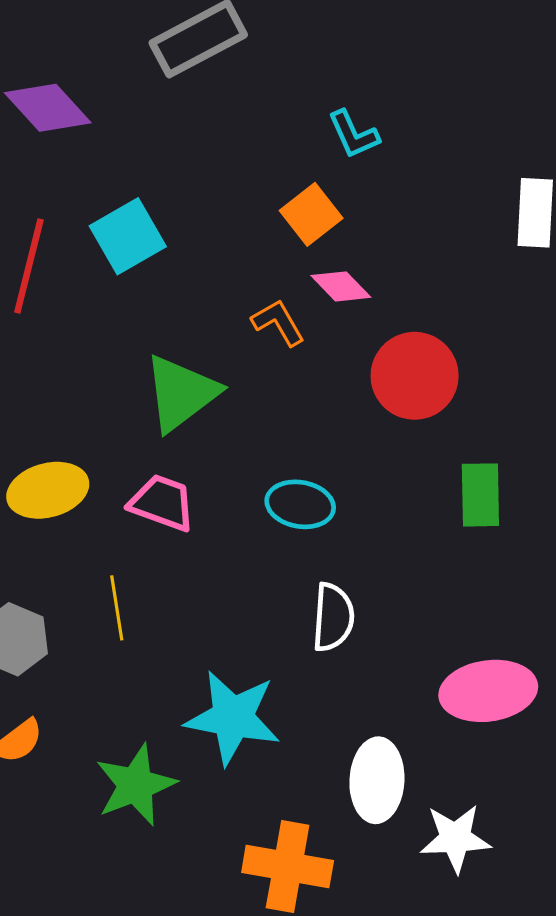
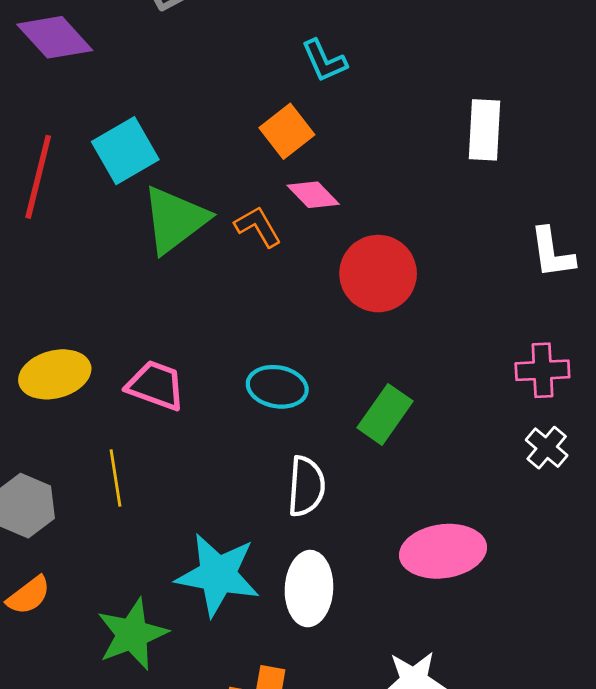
green triangle: (181, 393) -> (175, 220), moved
green rectangle: (480, 495) -> (385, 414), moved, turned 36
white ellipse: (377, 780) -> (309, 589), moved

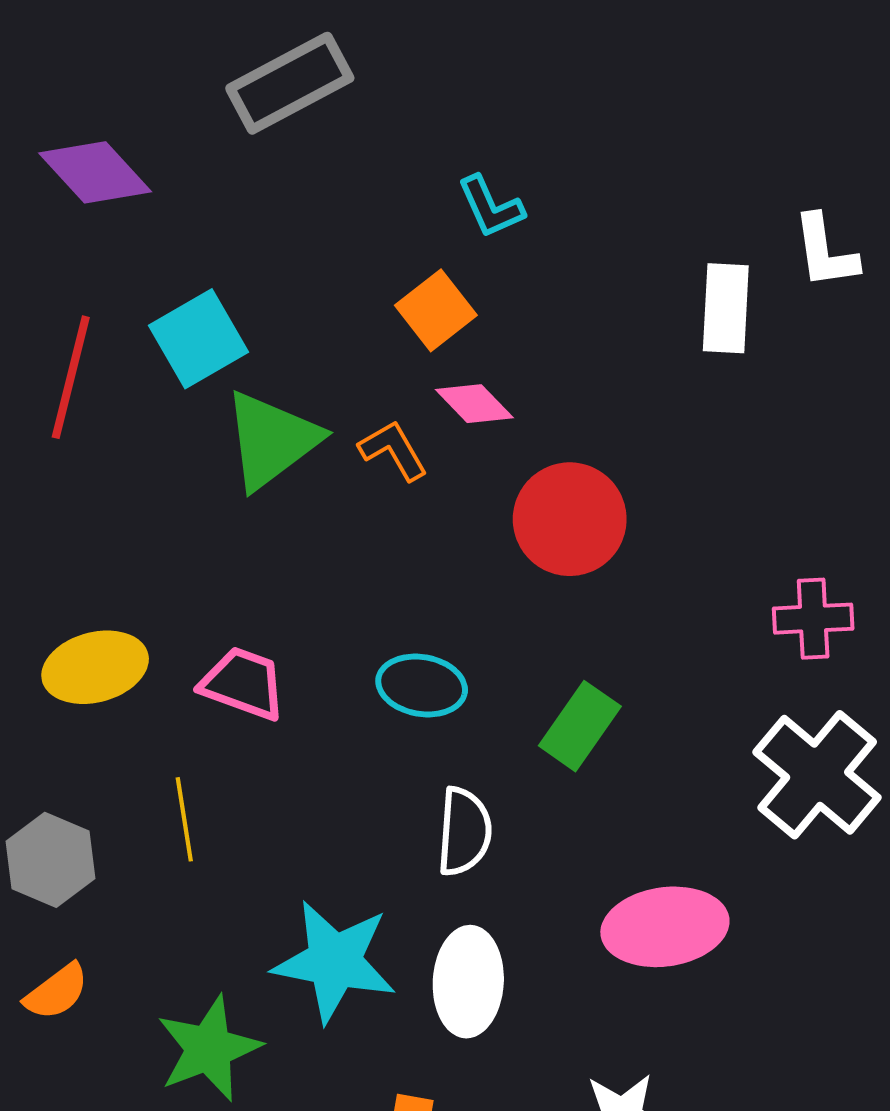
white L-shape: (552, 253) -> (825, 251), moved
pink cross: (542, 370) -> (813, 619), moved
white cross: (547, 448) -> (817, 775), size x2.0

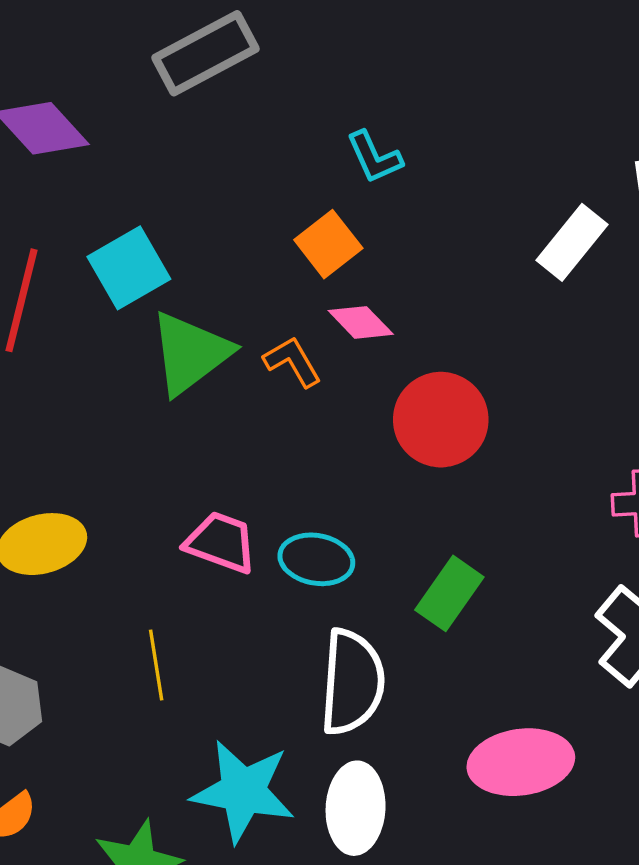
white rectangle: (726, 308) -> (572, 242), turned 36
pink trapezoid: (243, 683) -> (221, 542), moved
yellow line: (184, 819) -> (156, 665), moved
white semicircle: (464, 832) -> (352, 682), size x1.4

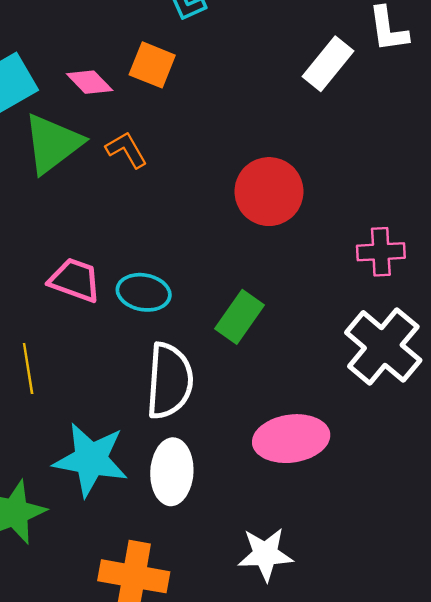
orange square: (328, 244) -> (152, 65), turned -30
pink diamond: (361, 322) -> (90, 82), moved
red circle: (441, 420) -> (269, 192), moved

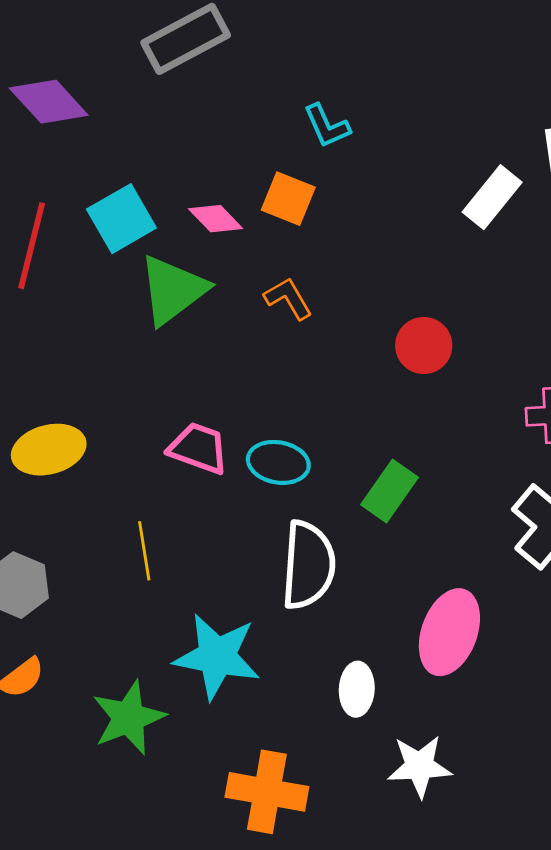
orange L-shape: (126, 150) -> (288, 298), moved
red circle: (269, 192) -> (424, 345), size x0.7
pink ellipse: (291, 439) -> (449, 632), turned -62
white ellipse: (172, 472) -> (357, 689), moved, size x0.7

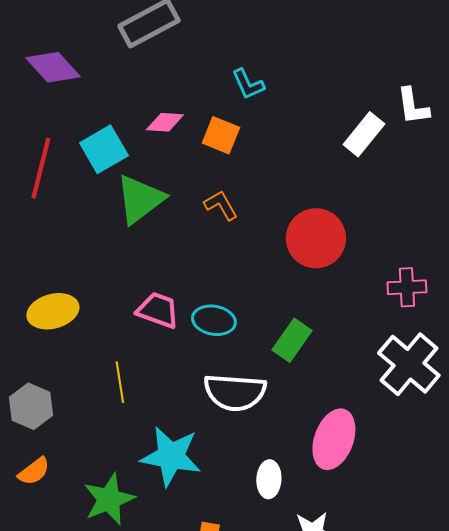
pink diamond: (216, 219) -> (165, 122), moved, turned -42
red circle: (424, 345) -> (316, 238), size x1.5
white semicircle: (308, 565) -> (235, 392), turned 90

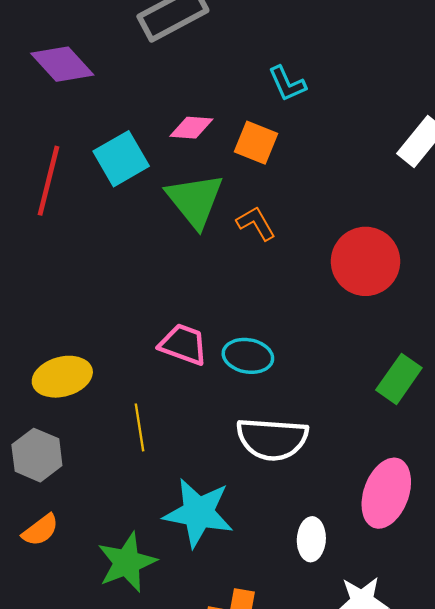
green triangle: (140, 199) -> (195, 200), moved, turned -32
yellow ellipse: (53, 311) -> (62, 377), moved
green rectangle: (292, 340) -> (399, 379), moved

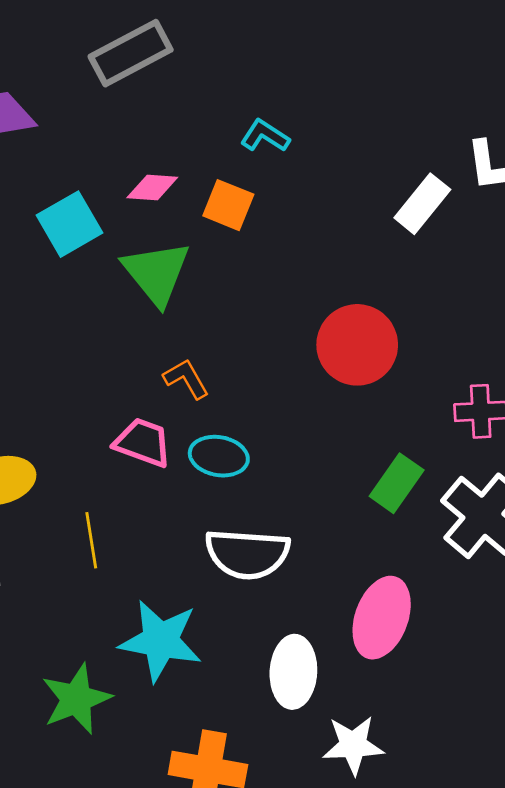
cyan L-shape: (287, 84) -> (265, 136), turned 147
orange L-shape: (256, 223) -> (186, 379), moved
white ellipse: (311, 539) -> (293, 672), size x1.4

